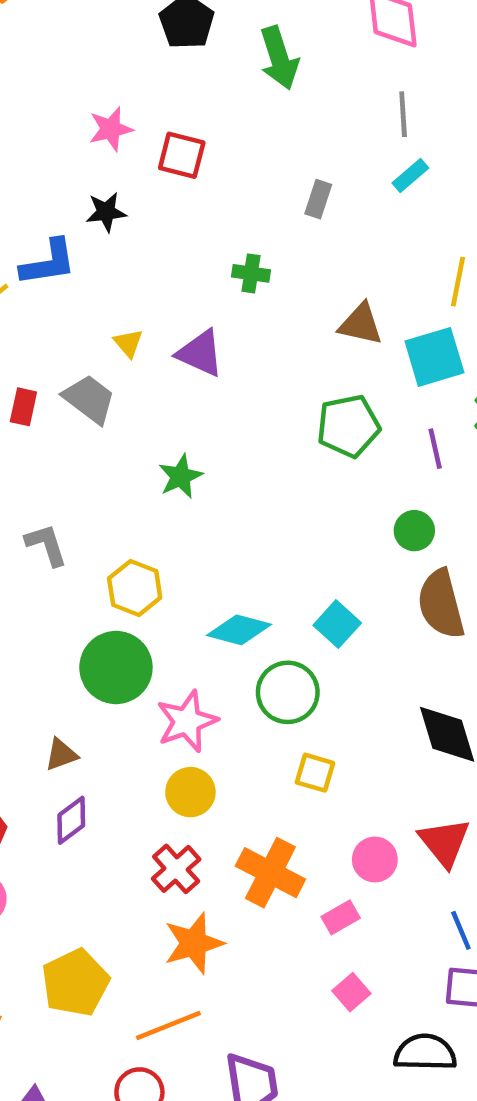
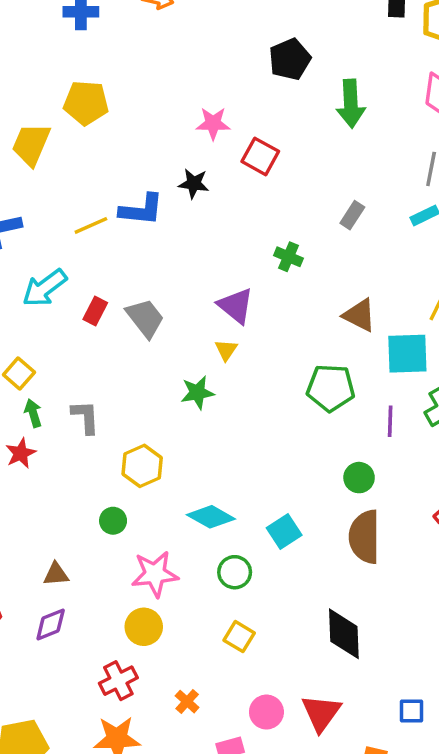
yellow triangle: (128, 343) -> (226, 350), moved
green circle: (116, 668) -> (113, 521), size x0.5
green circle: (288, 692) -> (235, 572), size x0.7
orange cross: (270, 873) -> (187, 702), size x0.5

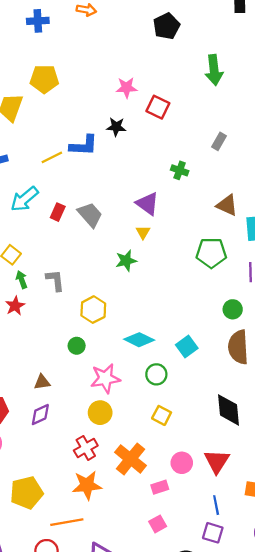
black pentagon: (290, 59) -> (166, 26), moved
orange cross: (187, 702) -> (131, 459), size x2.0

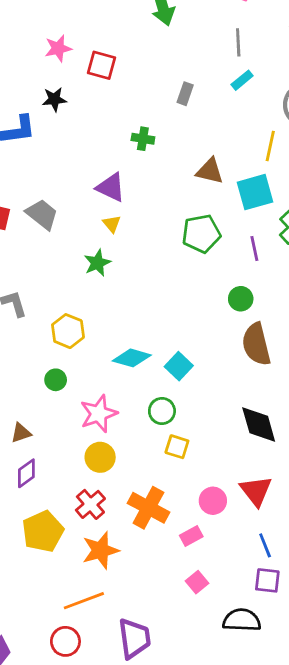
cyan square: (187, 347) -> (179, 366), moved
green circle: (156, 374) -> (162, 411), moved
yellow pentagon: (27, 493) -> (43, 531), moved

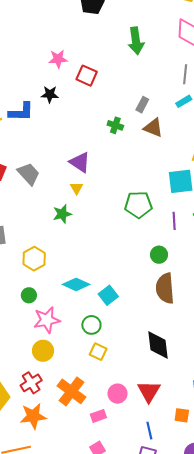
green cross: (143, 139) -> (115, 125), moved
brown triangle: (210, 171) -> (153, 128), moved
green circle: (56, 380) -> (29, 295), moved

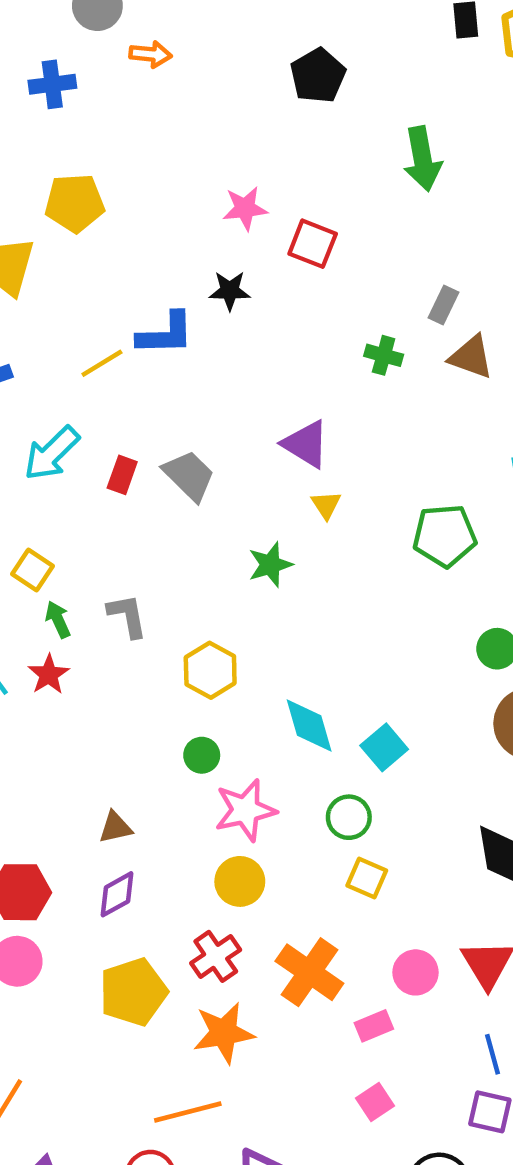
yellow triangle: (77, 188) -> (326, 505), moved
cyan diamond: (76, 284) -> (309, 725), turned 52

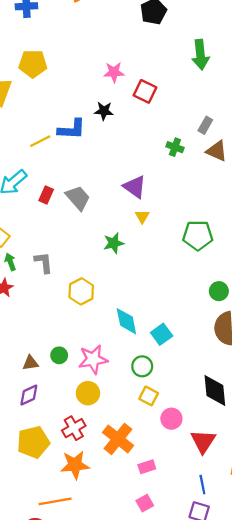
green circle: (202, 755) -> (59, 355), moved
pink circle: (416, 972) -> (171, 419), moved

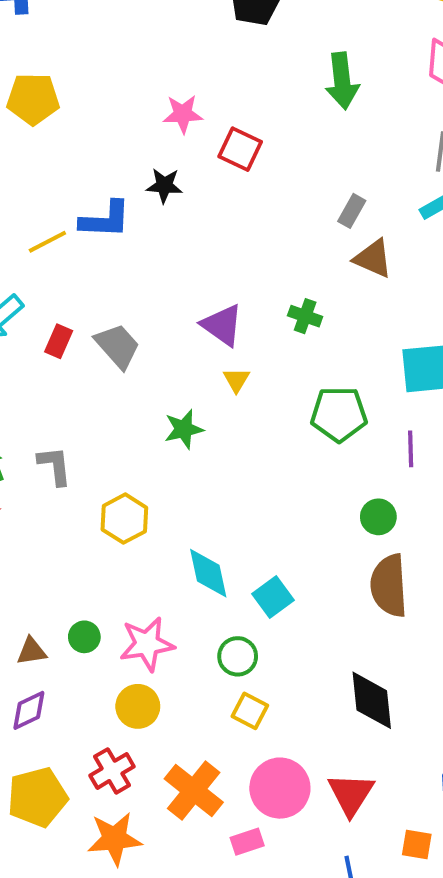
green cross: (175, 147) -> (305, 316), moved
pink circle: (171, 419) -> (280, 788), moved, size x1.5

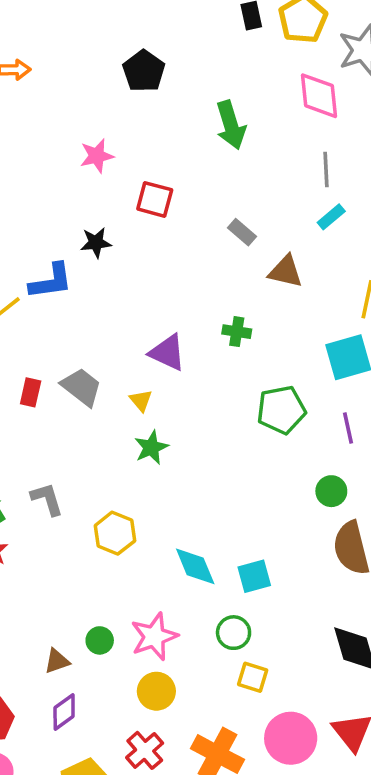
pink star: (183, 114) -> (97, 156), moved
gray rectangle: (352, 211) -> (242, 232), moved, turned -68
yellow triangle: (236, 380) -> (141, 400), moved
cyan square: (273, 597) -> (254, 576), turned 32

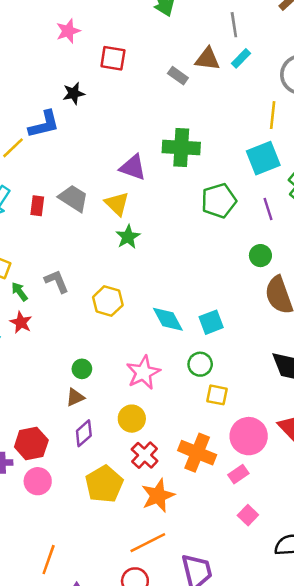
brown triangle: (286, 271) -> (207, 59), moved
green cross: (237, 332) -> (181, 148), size x1.8
yellow triangle: (141, 400) -> (117, 204), size x1.5
green circle: (100, 640) -> (82, 369), moved
yellow circle: (156, 691) -> (132, 419), moved

